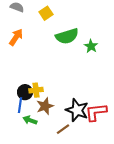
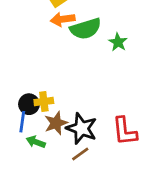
orange arrow: (16, 37) -> (63, 19), moved, turned -132
black star: (77, 110) -> (82, 128), moved
red L-shape: (96, 112) -> (125, 131), turned -90

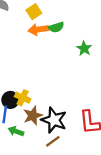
green semicircle: (86, 29) -> (56, 27), moved, size x0.6
yellow cross: (44, 101) -> (23, 98), turned 32

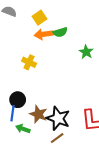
yellow cross: (23, 98) -> (29, 62), moved
brown star: (33, 116) -> (38, 114), turned -30

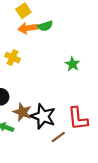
green star: (86, 52) -> (72, 64), moved
brown line: (57, 138) -> (58, 137), moved

